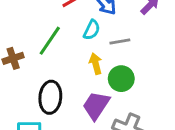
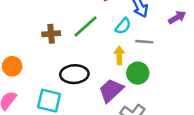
black ellipse: (50, 97) -> (74, 74), turned 68

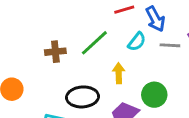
gray line: (144, 42) -> (170, 45), moved
yellow arrow: (119, 55) -> (119, 73), moved

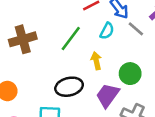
gray line: (170, 45) -> (136, 29), turned 48
brown cross: (55, 52) -> (23, 39), moved, size x1.5

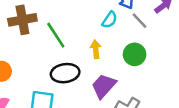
green line: (71, 39) -> (56, 35), moved, turned -76
green circle: (130, 74) -> (135, 54), moved

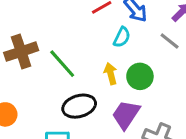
gray line: (139, 21) -> (170, 41), moved
green circle: (135, 54) -> (140, 76), moved

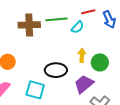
cyan semicircle: (122, 37) -> (78, 27), moved
green line: (62, 64) -> (57, 19), moved, turned -70

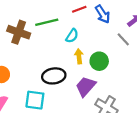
brown cross: (29, 25) -> (19, 32), turned 30
cyan semicircle: (78, 27) -> (72, 36), moved

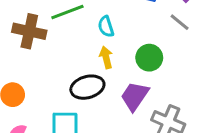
cyan semicircle: (72, 36) -> (106, 27), turned 136
yellow arrow: (79, 56) -> (106, 57), moved

